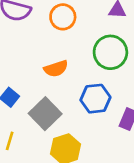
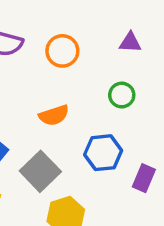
green circle: (110, 52) -> (122, 95), size x0.6

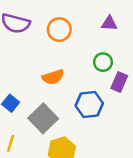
purple rectangle: (144, 178) -> (119, 82), moved

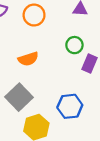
blue hexagon: (89, 105) -> (70, 106), moved

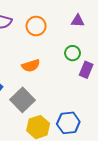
blue hexagon: (70, 106) -> (68, 123), moved

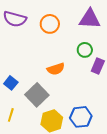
purple triangle: (78, 21) -> (90, 19), size x1.6
orange semicircle: (31, 66) -> (56, 69), moved

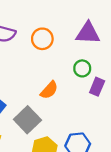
orange semicircle: (56, 69) -> (49, 90), turned -30

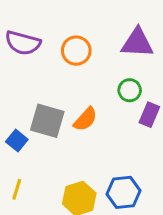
gray square: (27, 120) -> (47, 121), moved, turned -30

